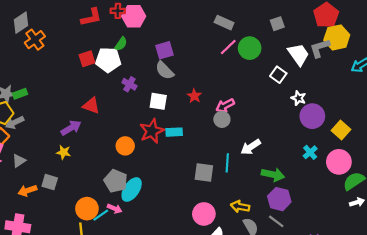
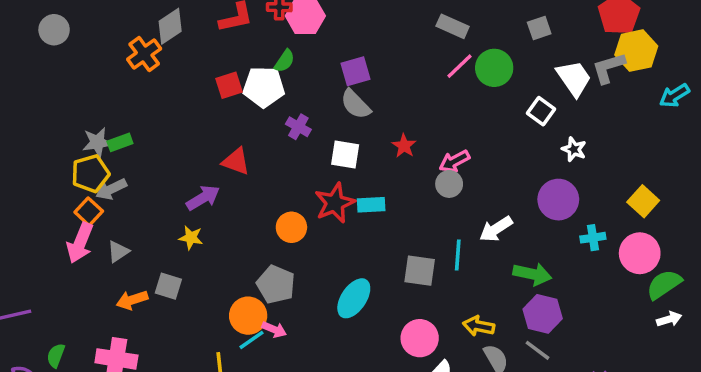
gray diamond: (21, 23) -> (170, 26), moved
purple circle: (312, 116) -> (558, 200), moved
cyan cross: (310, 152) -> (593, 238), turned 32
cyan ellipse: (132, 189) -> (354, 298), moved
orange circle: (87, 209) -> (248, 316), moved

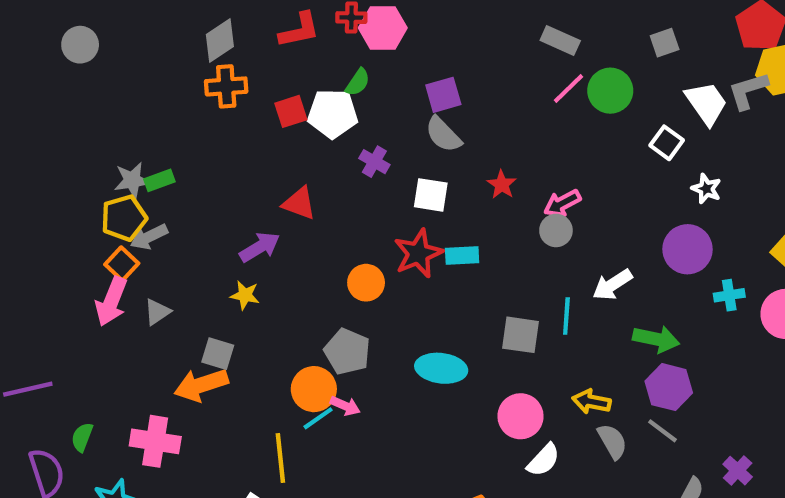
orange cross: (144, 54) -> (226, 86), moved, turned 32
cyan ellipse: (354, 298) -> (441, 368), turned 63
orange arrow: (132, 300) -> (201, 385), moved, size x1.4

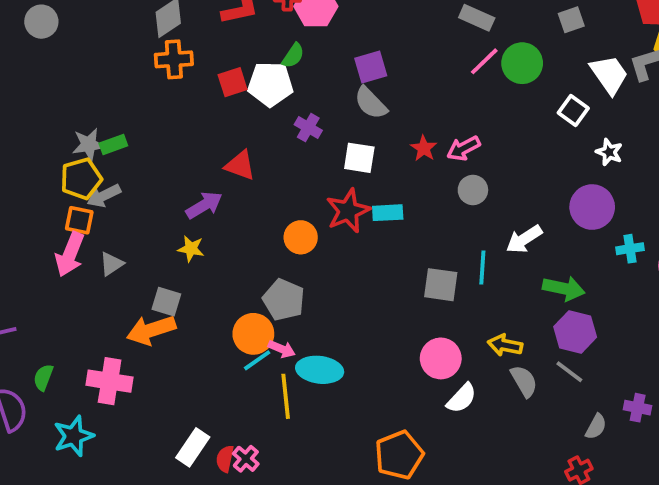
pink arrow: (562, 203) -> (463, 148), moved
orange square: (122, 264) -> (79, 220), turned -32
cyan ellipse: (441, 368) -> (320, 370), moved
yellow line: (280, 458) -> (286, 396), moved
purple cross: (738, 471) -> (638, 408), turned -32

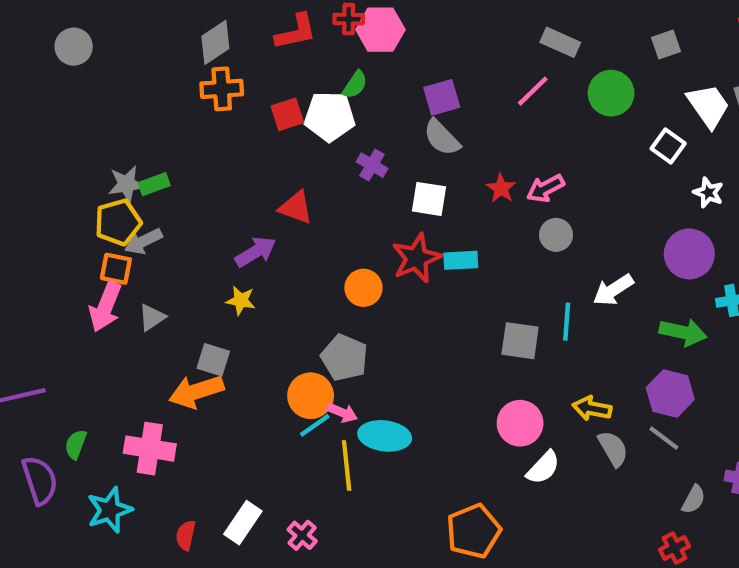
pink line: (484, 61) -> (533, 91), moved
green arrow: (564, 288) -> (683, 332), moved
red semicircle: (225, 459) -> (186, 535), moved

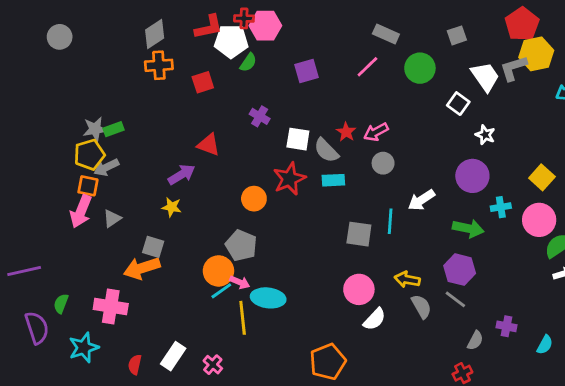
white pentagon: (330, 116) -> (231, 41), moved
gray semicircle: (442, 138) -> (326, 150), moved
cyan rectangle: (461, 260) -> (333, 180), moved

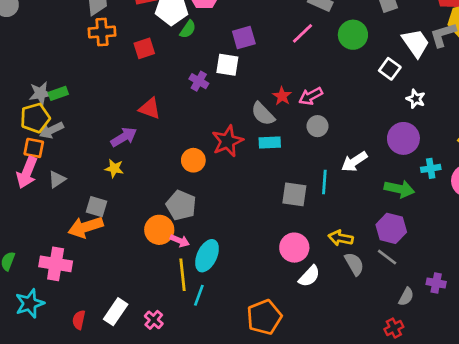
white square: (298, 139) -> (227, 65), moved
cyan line: (221, 291) -> (199, 295), moved, turned -35
cyan ellipse: (268, 298) -> (207, 256), turned -72

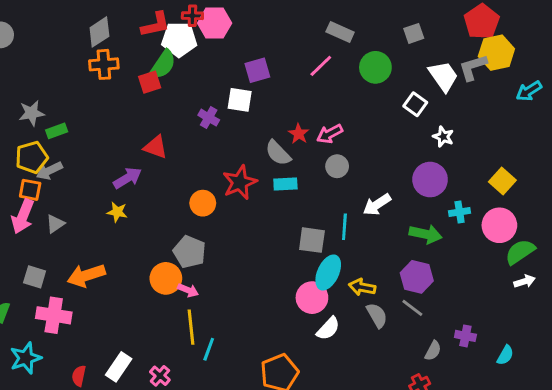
green semicircle: (188, 29) -> (163, 64), moved, size x1.5
gray star: (41, 93) -> (32, 113), moved
gray square: (97, 207) -> (35, 277), moved
cyan ellipse: (207, 256) -> (328, 272), moved

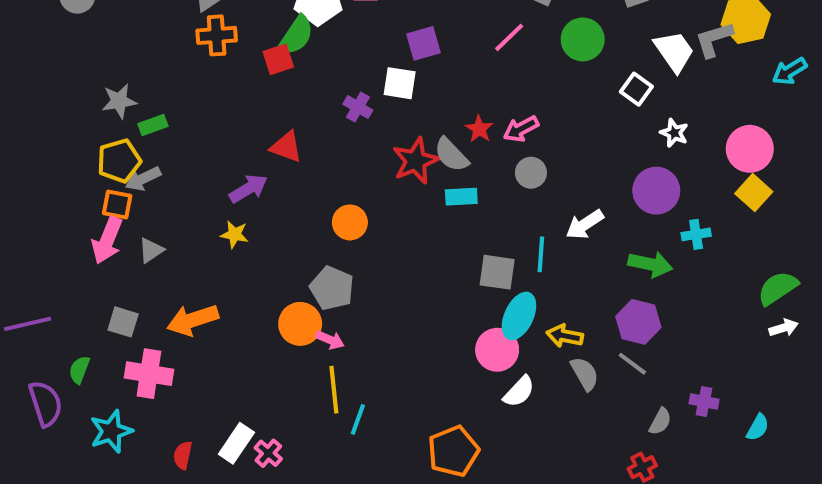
red star: (240, 182) -> (416, 161), moved
pink circle: (499, 225) -> (750, 149), moved
pink cross: (160, 376) -> (268, 453), moved

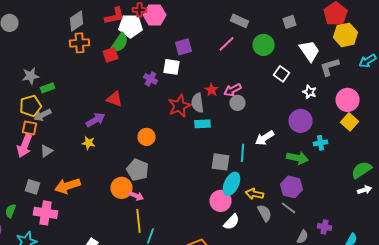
gray L-shape: (714, 39) -> (330, 67), moved
white square: (636, 89) -> (282, 74), moved
gray semicircle: (451, 155) -> (198, 103), turned 36
gray circle: (531, 173) -> (238, 103), moved

